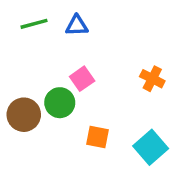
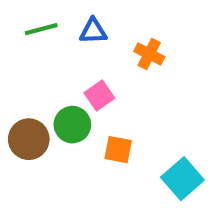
orange cross: (152, 79) -> (149, 54), moved
orange square: (97, 137) -> (118, 150), moved

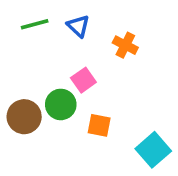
blue triangle: (93, 31) -> (78, 26), turned 45

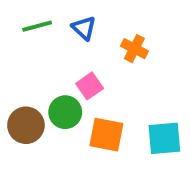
orange square: (99, 125) -> (106, 135), size x1.4
cyan square: (153, 150) -> (164, 138), moved, turned 36

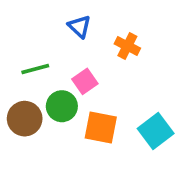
green line: (37, 26) -> (35, 69), moved
cyan square: (164, 138) -> (156, 131), turned -32

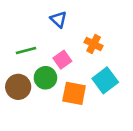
orange cross: (127, 46) -> (94, 44), moved
cyan square: (156, 131) -> (105, 80), moved

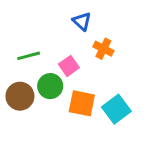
blue triangle: (58, 19) -> (82, 21), moved
cyan square: (105, 80) -> (116, 109), moved

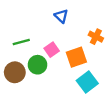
orange cross: (103, 49) -> (96, 37), moved
orange square: (82, 103) -> (76, 57), moved, turned -30

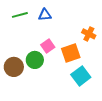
blue triangle: (61, 16) -> (45, 15), moved, turned -48
green line: (21, 42) -> (20, 15), moved

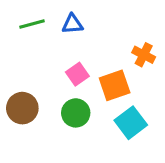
green circle: (35, 60) -> (76, 113), moved

